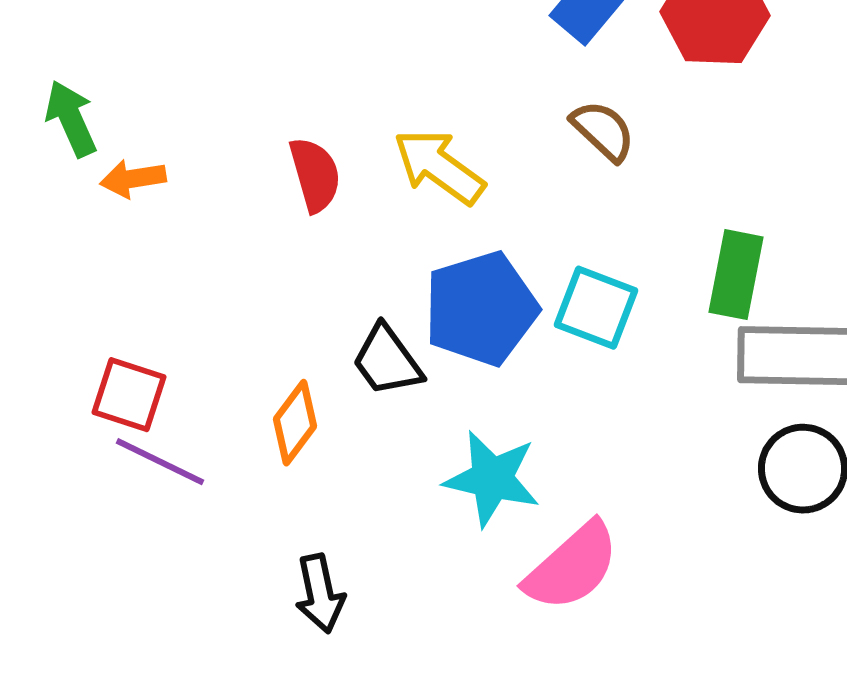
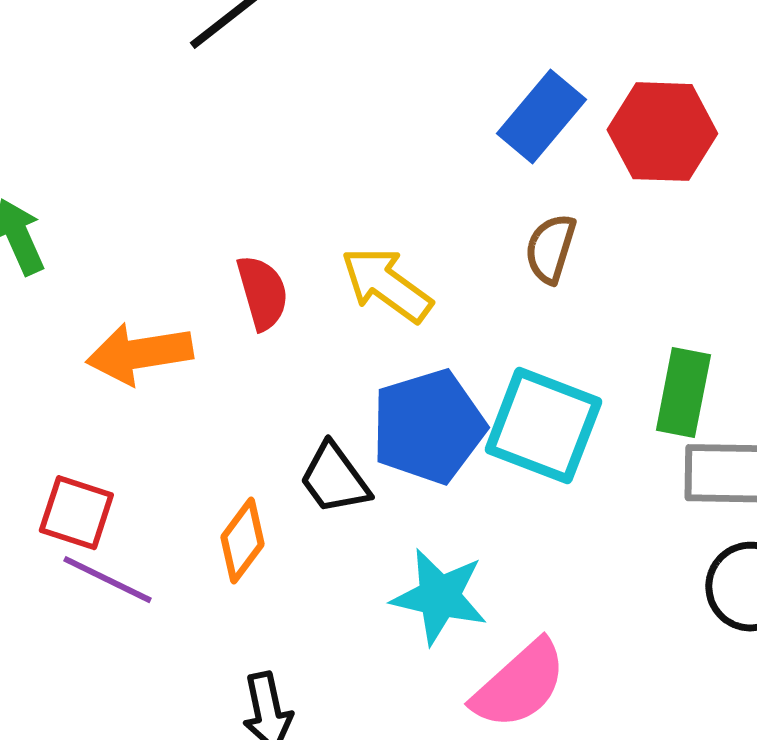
brown semicircle: (603, 131) -> (550, 249), turned -116
orange arrow: (133, 179) -> (139, 354), moved, size x1.6
cyan square: (596, 308) -> (543, 426), size x1.4

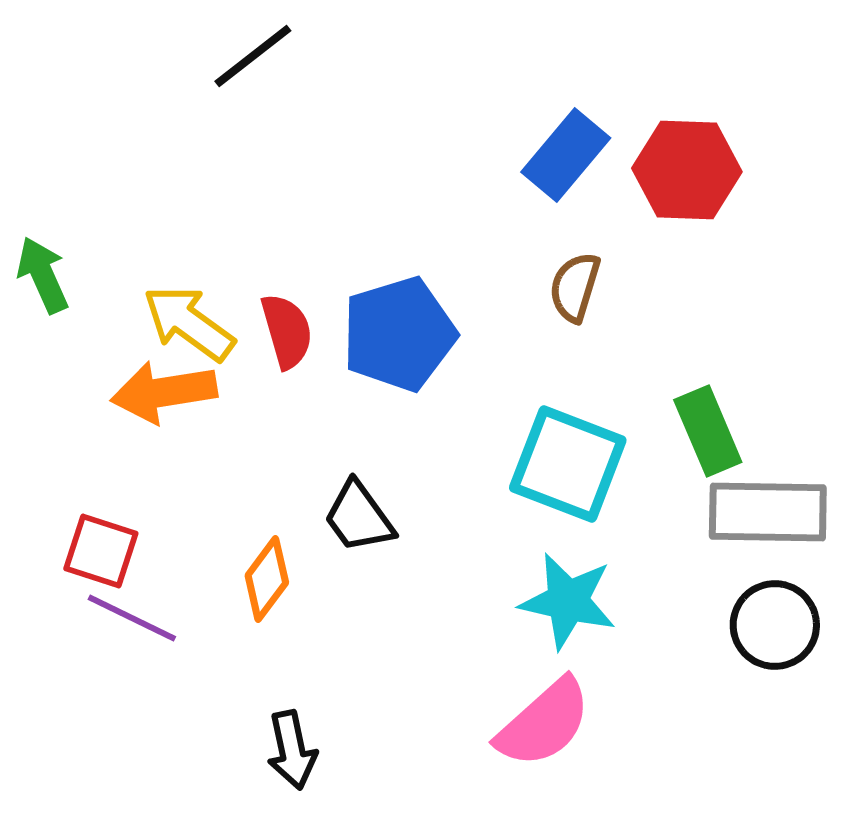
yellow arrow: (386, 285) -> (189, 323), moved
green rectangle: (683, 393) -> (708, 431), turned -34
blue pentagon: (428, 427) -> (399, 334), moved
cyan star: (439, 597) -> (568, 601), moved

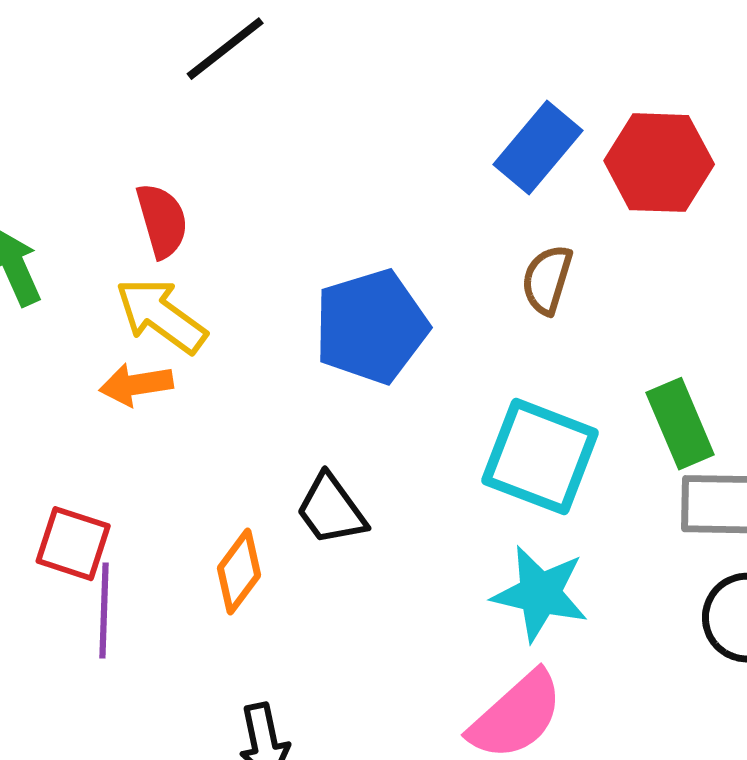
red semicircle: (287, 331) -> (162, 221), moved
orange arrow: (164, 392) -> (136, 385), size x0.7
purple line: (132, 618) -> (104, 611), turned 66

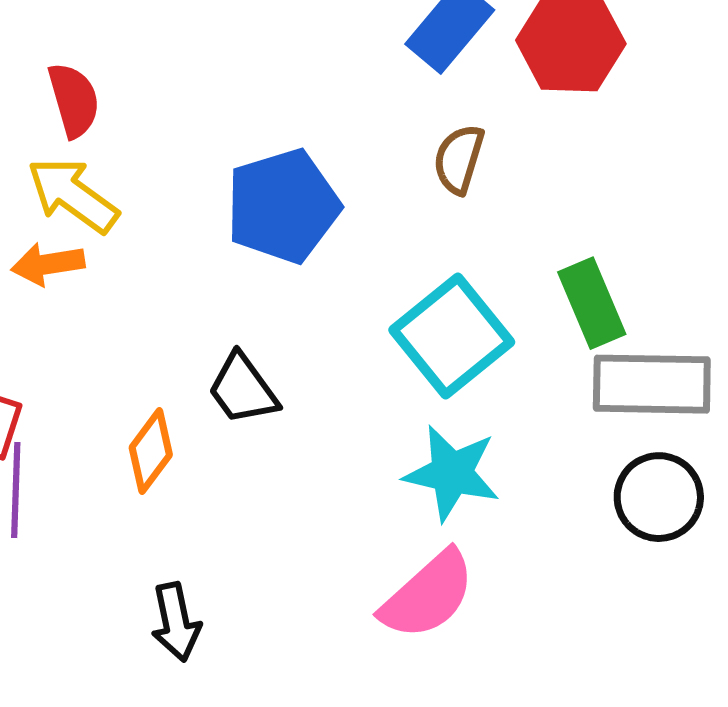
cyan square: (540, 457) -> (452, 336), turned 30

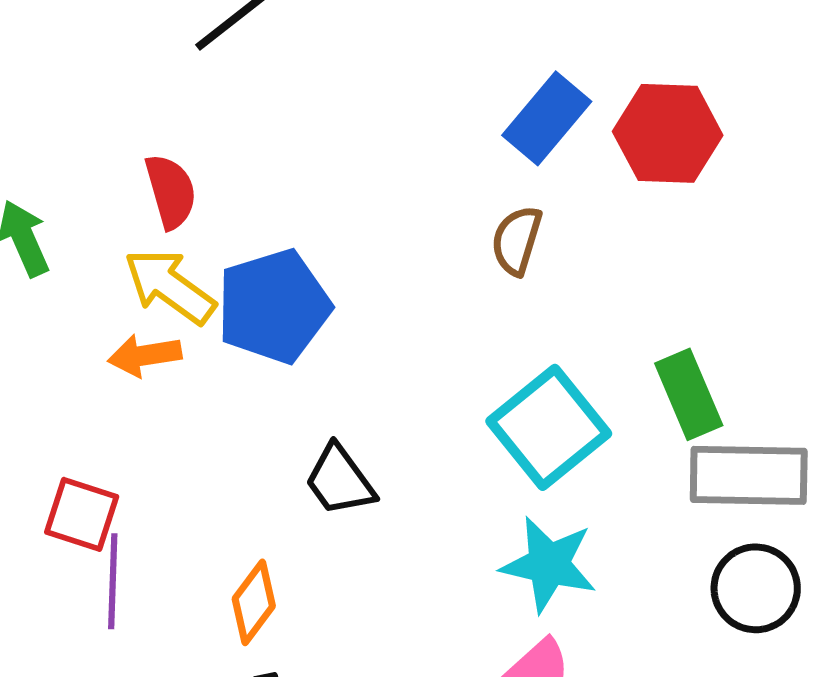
brown semicircle: (459, 159) -> (517, 240), moved
blue pentagon: (283, 206) -> (274, 306), moved
orange diamond: (151, 451) -> (254, 602), moved

